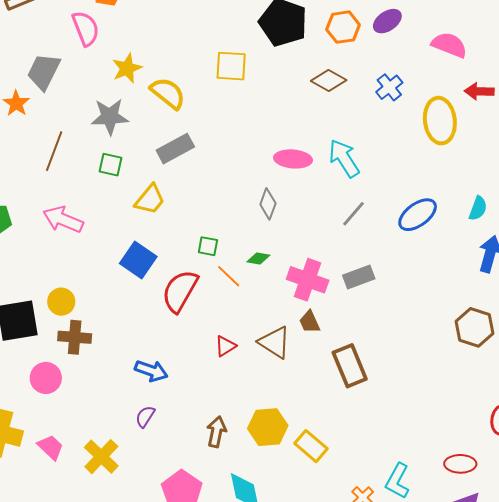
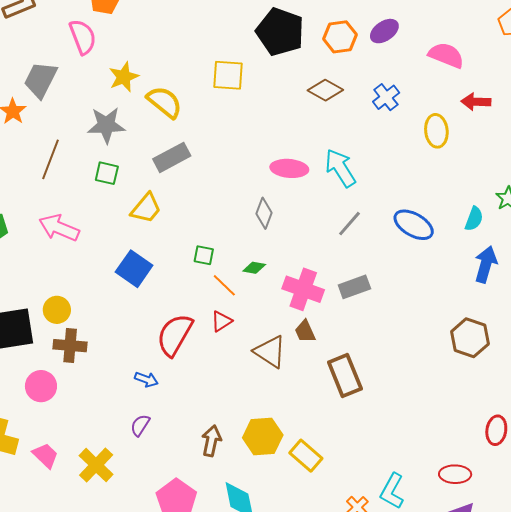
yellow ellipse: (440, 121) -> (436, 131), size x0.7
blue ellipse: (418, 215) -> (414, 225), turned 66
red semicircle: (180, 291) -> (175, 335), moved
red triangle: (225, 346) -> (221, 321), moved
blue arrow: (151, 371) -> (146, 379), size x0.7

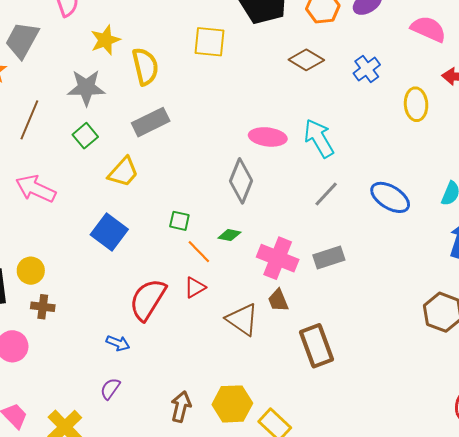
yellow semicircle: (165, 102) -> (145, 66), turned 36
green square: (107, 173) -> (85, 136), turned 35
gray diamond: (264, 213) -> (241, 181), size x1.4
brown cross: (70, 346) -> (43, 307), size x0.7

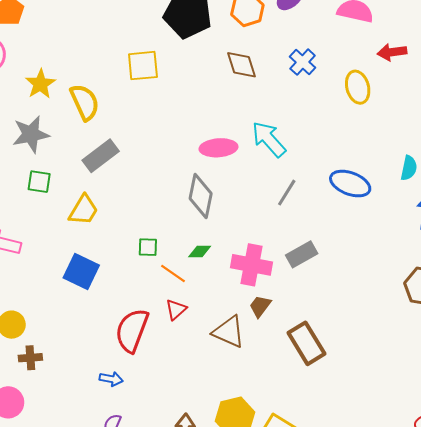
brown diamond: (306, 60) -> (241, 65), turned 52
green square: (85, 136) -> (39, 182), turned -30
brown trapezoid: (278, 300) -> (260, 306), turned 70

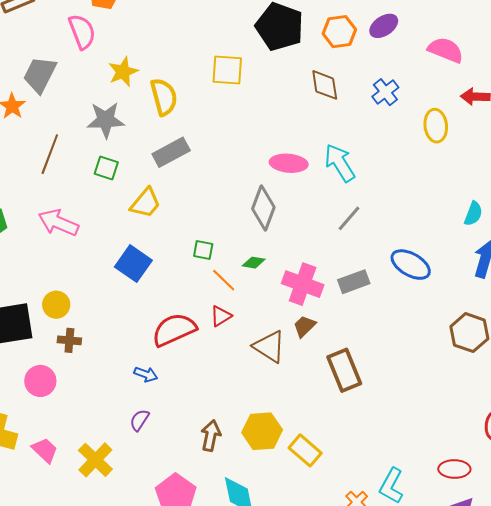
blue ellipse: (350, 184) -> (411, 265), moved
red semicircle: (132, 330) -> (174, 330), turned 36

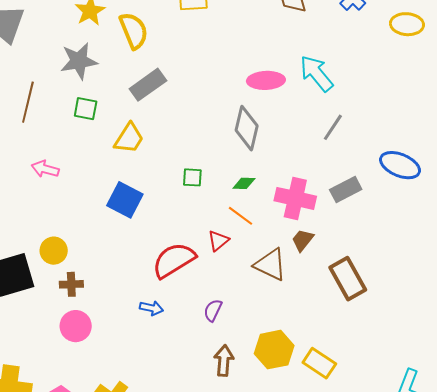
yellow ellipse: (436, 126) -> (407, 24), turned -72
pink arrow: (58, 223) -> (45, 169), size x0.7
orange line: (224, 280) -> (240, 216), moved
pink circle: (40, 381) -> (76, 326), moved
purple semicircle: (139, 420) -> (213, 310), moved

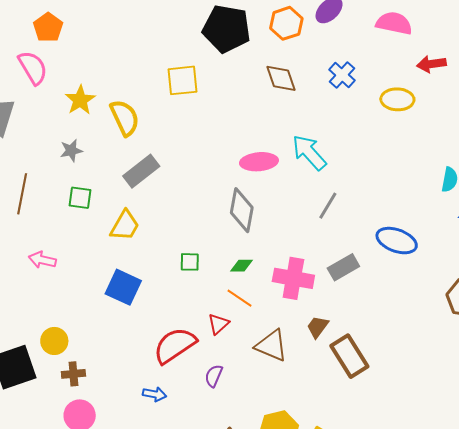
gray star: (79, 61) -> (71, 151), size x0.6
brown trapezoid: (303, 240) -> (318, 327), moved
purple semicircle: (213, 310) -> (214, 376), moved

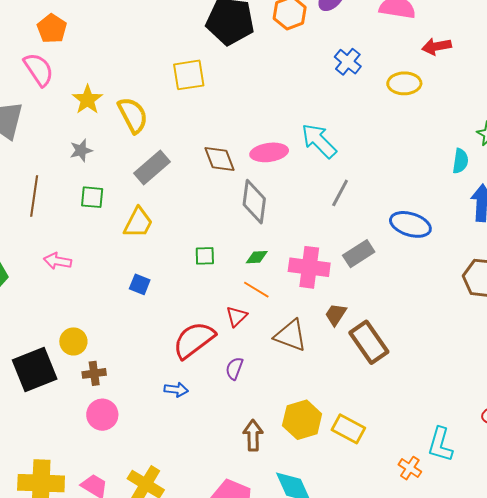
brown diamond: (281, 78) -> (219, 159), moved
blue square: (123, 287) -> (140, 284), size x0.6

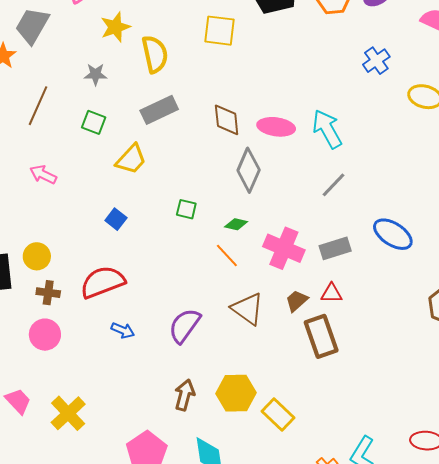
red triangle: (237, 316) -> (332, 293), moved, turned 30
red semicircle: (194, 340) -> (103, 282), moved
purple semicircle: (234, 368) -> (185, 326), size x1.6

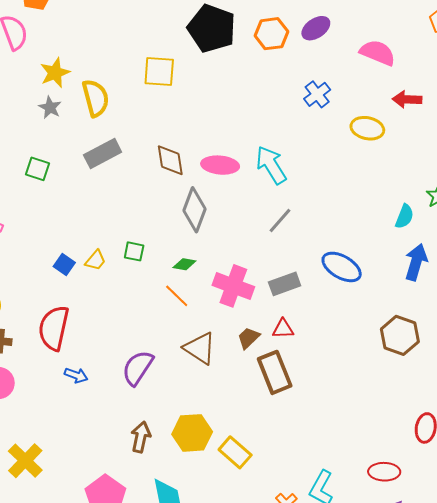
gray star: (96, 74) -> (50, 107), moved, turned 30
yellow trapezoid: (131, 159) -> (96, 260), moved, size x0.7
red semicircle: (103, 282) -> (54, 328), turned -54

